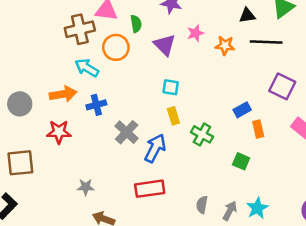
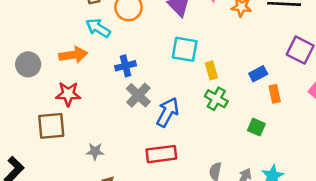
cyan square: (171, 87) -> (185, 49), size x1.5
blue cross: (96, 105) -> (126, 66), moved
yellow rectangle: (173, 116) -> (211, 70), moved
brown square: (20, 163) -> (51, 126), moved

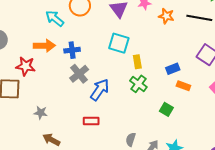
orange arrow: (73, 55) -> (44, 46), moved
orange rectangle: (275, 94) -> (183, 86), turned -64
red rectangle: (161, 154) -> (91, 121), size x0.7

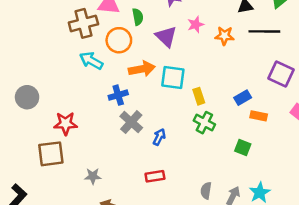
orange arrow: (44, 46) -> (142, 69), moved
blue arrow: (100, 90) -> (159, 137), size x0.6

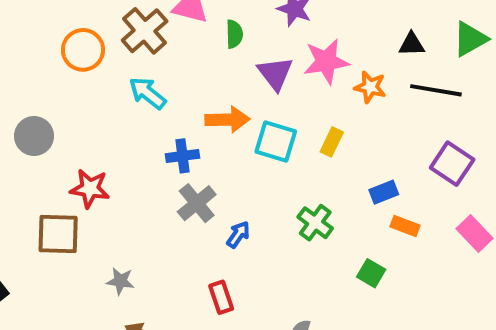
brown cross: (83, 23) -> (145, 31), turned -36
pink star: (196, 25) -> (326, 61), size x1.6
orange circle: (119, 40) -> (83, 50), moved
yellow rectangle: (199, 96) -> (332, 142), moved, turned 35
red rectangle: (155, 176) -> (221, 297), turned 72

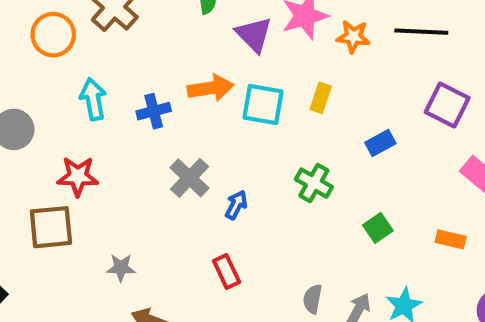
cyan arrow: (148, 93) -> (93, 99), moved, turned 48
blue cross: (183, 156) -> (154, 111), moved
orange rectangle: (405, 226) -> (451, 239), moved
green square: (371, 273) -> (378, 228), turned 32

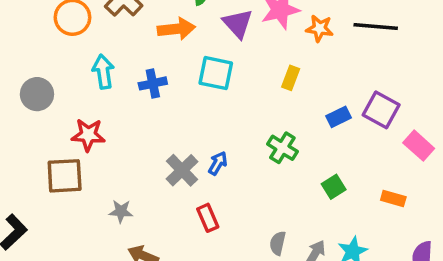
orange arrow: (211, 88) -> (176, 29), moved
cyan square: (263, 104) -> (216, 73), moved
purple square: (447, 105) -> (381, 110), moved
gray cross: (190, 178) -> (182, 170), moved

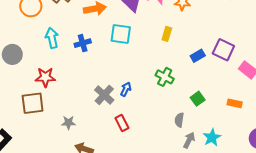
gray semicircle: (278, 243) -> (179, 120), moved

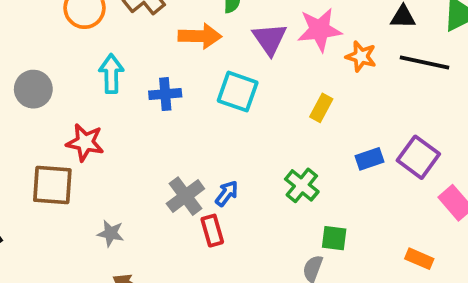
green square: (198, 99) -> (334, 238), moved, turned 32
red rectangle: (122, 123) -> (212, 231), moved

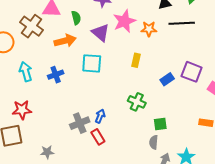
gray cross: (185, 196) -> (80, 123), turned 30

